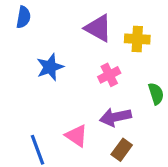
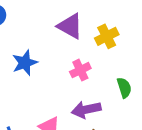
yellow cross: (137, 39) -> (107, 36), turned -30

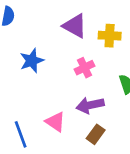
yellow cross: (107, 36) -> (110, 36), turned 30

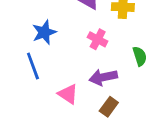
pink cross: (85, 68) -> (98, 39), turned -36
blue line: (21, 134) -> (33, 66), moved

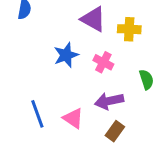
blue star: (44, 32) -> (66, 55), moved
blue line: (33, 66) -> (37, 114), moved

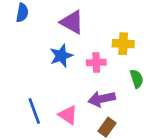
purple triangle: (93, 19) -> (72, 22), moved
yellow cross: (129, 29) -> (123, 44), moved
pink cross: (103, 62) -> (96, 62), turned -30

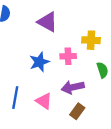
blue star: (61, 56) -> (39, 62), moved
blue line: (34, 111) -> (15, 98), turned 30

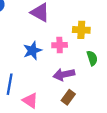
pink triangle: (44, 101) -> (30, 100), moved

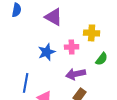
green semicircle: (92, 58) -> (102, 59), turned 56

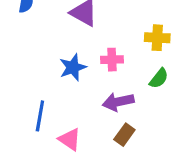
yellow cross: (92, 33) -> (157, 38), moved

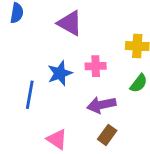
blue line: (40, 116) -> (30, 95), moved

